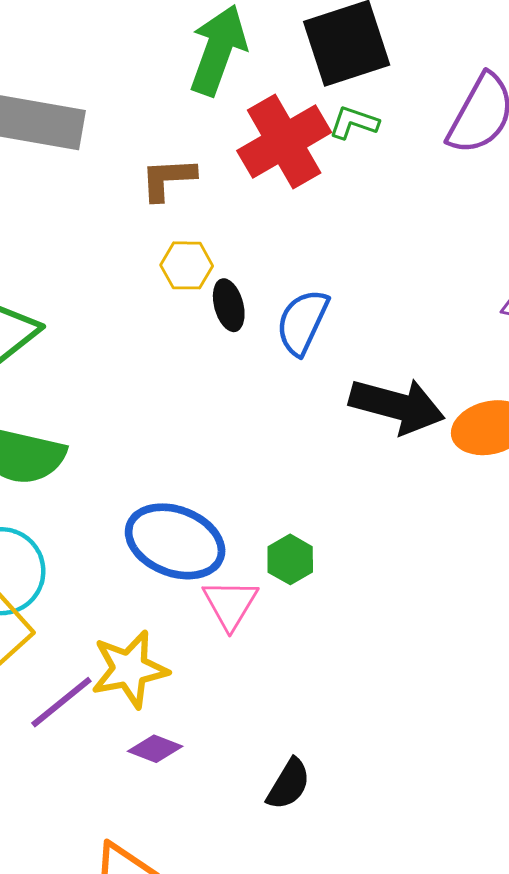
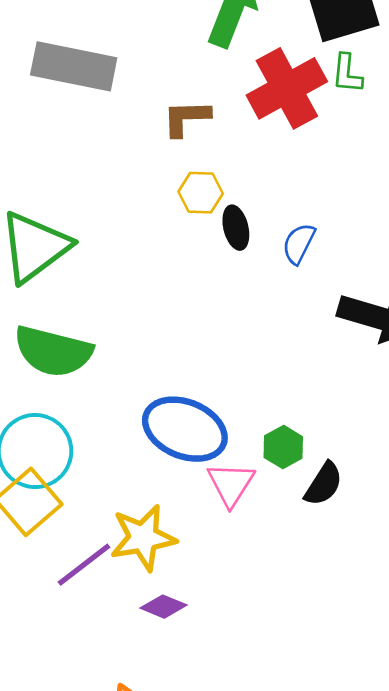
green L-shape: (354, 123) -> (347, 74), turned -105
blue semicircle: (302, 322) -> (299, 244), size x0.7
black semicircle: (289, 784) -> (324, 484), moved

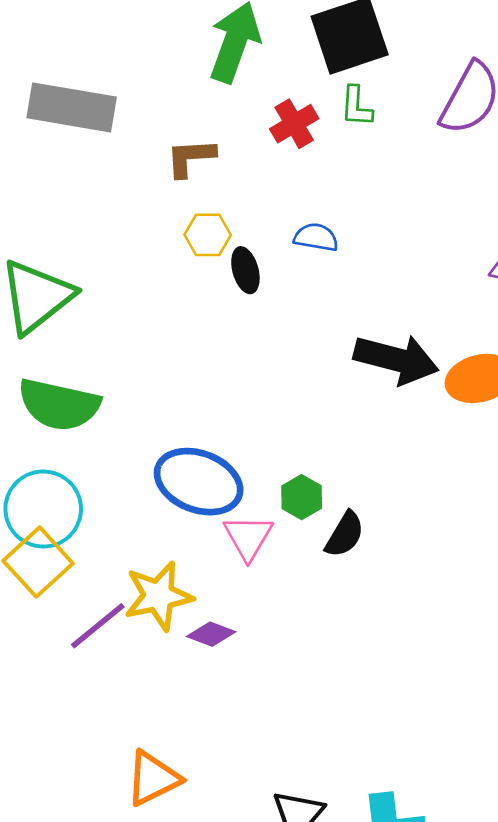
red cross: (287, 88) -> (294, 124), size x0.6
blue semicircle: (299, 244) -> (316, 237), moved, turned 75
purple diamond: (163, 607) -> (211, 634), moved

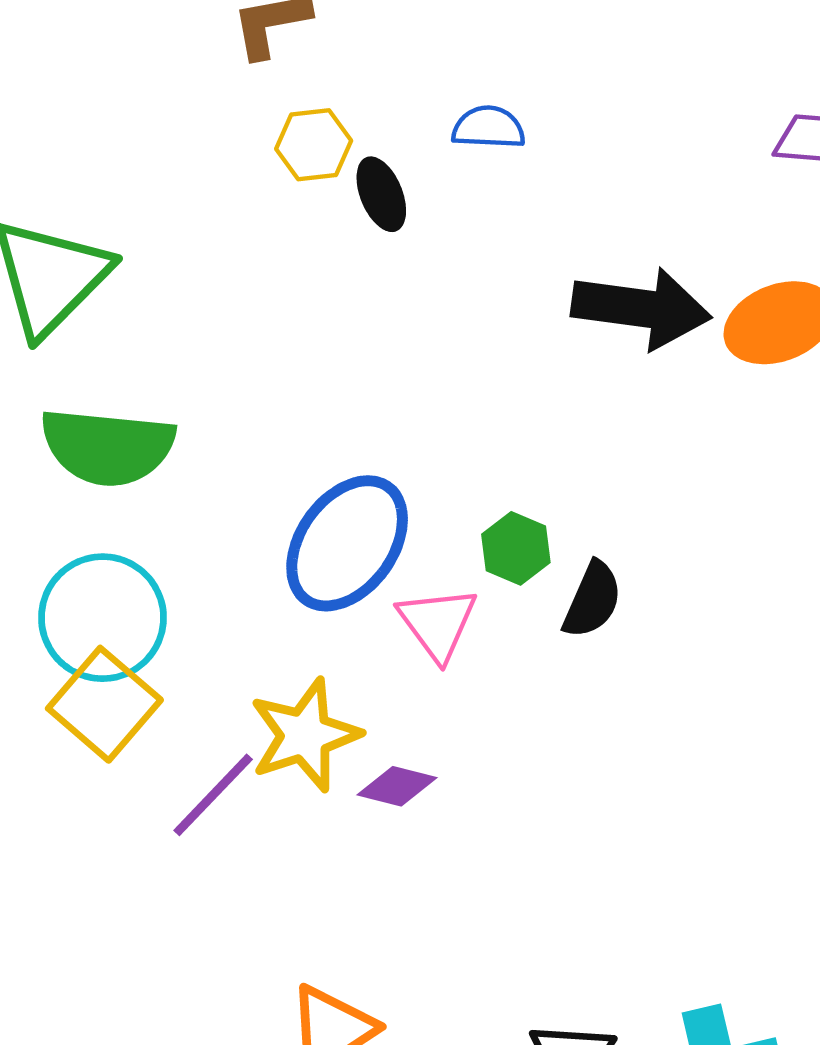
blue ellipse: (199, 482) -> (347, 543), turned -68

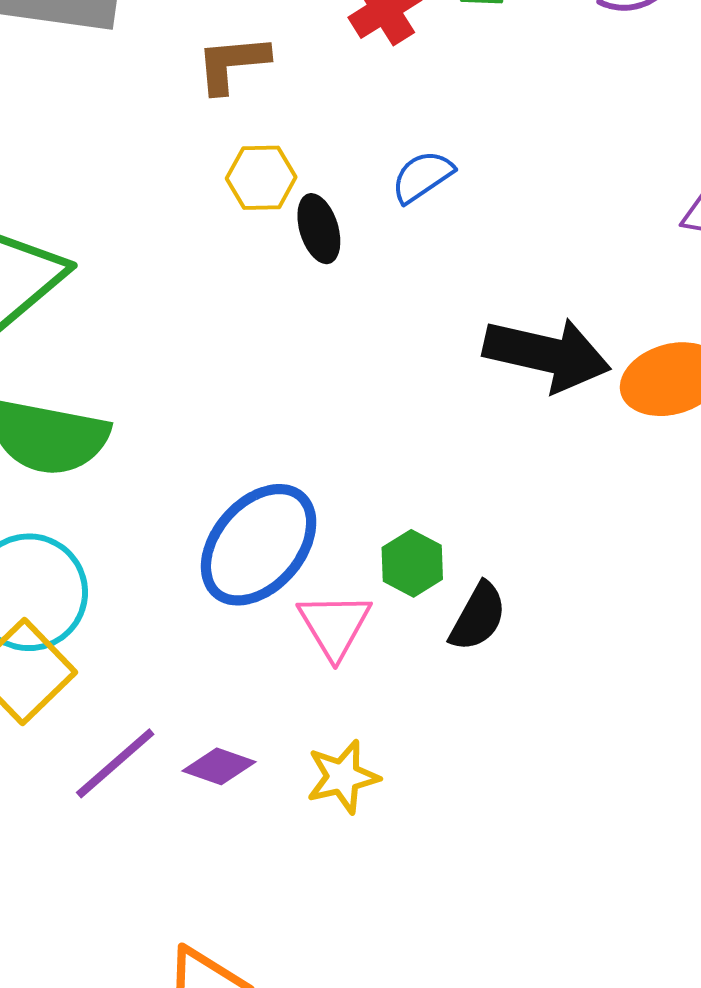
blue semicircle: (489, 127) -> (422, 177), turned -42
yellow star: (305, 735) -> (343, 777), moved, size x0.7
purple diamond: (397, 786) -> (219, 766), moved

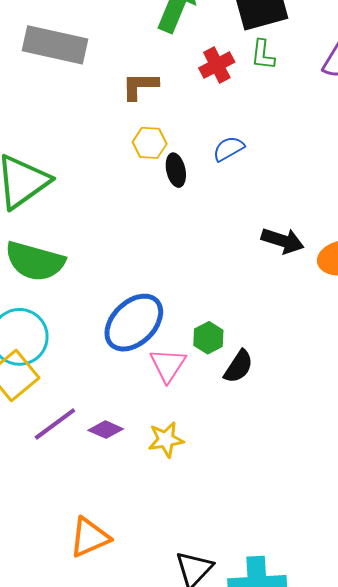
black arrow: (547, 354) -> (283, 241), size x0.7

